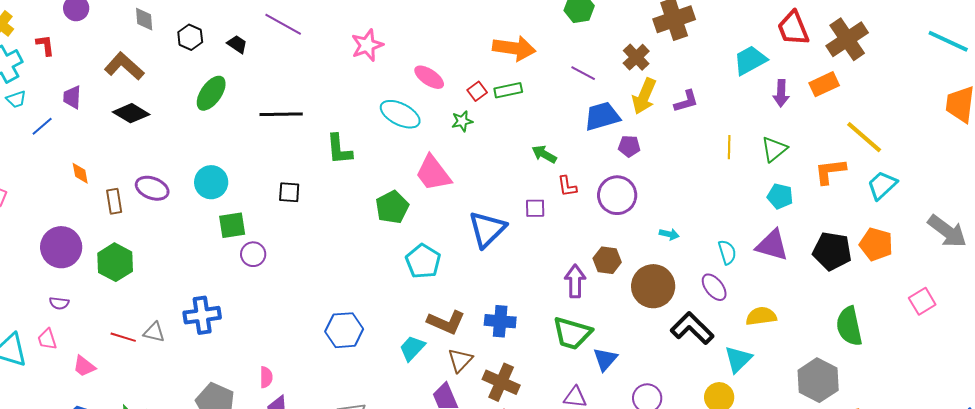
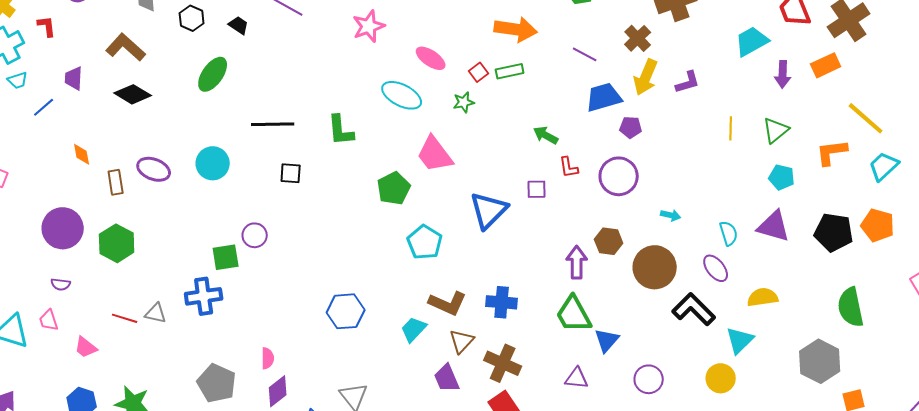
black line: (281, 114) -> (273, 124), moved
green square: (232, 225) -> (226, 257), moved
green trapezoid: (572, 333) -> (574, 314), turned 45

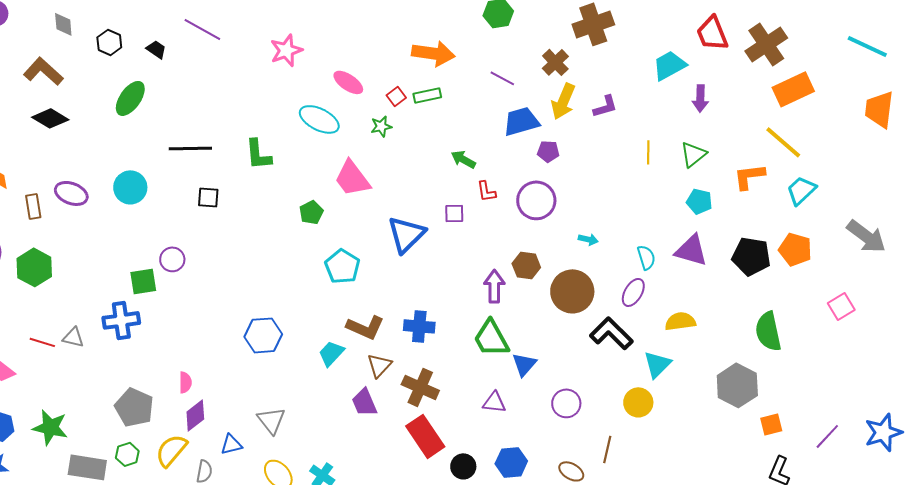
orange rectangle: (826, 65) -> (793, 89), moved, size x1.4
green pentagon: (394, 188) -> (311, 212), size x0.7
purple ellipse: (716, 268) -> (633, 292), turned 68

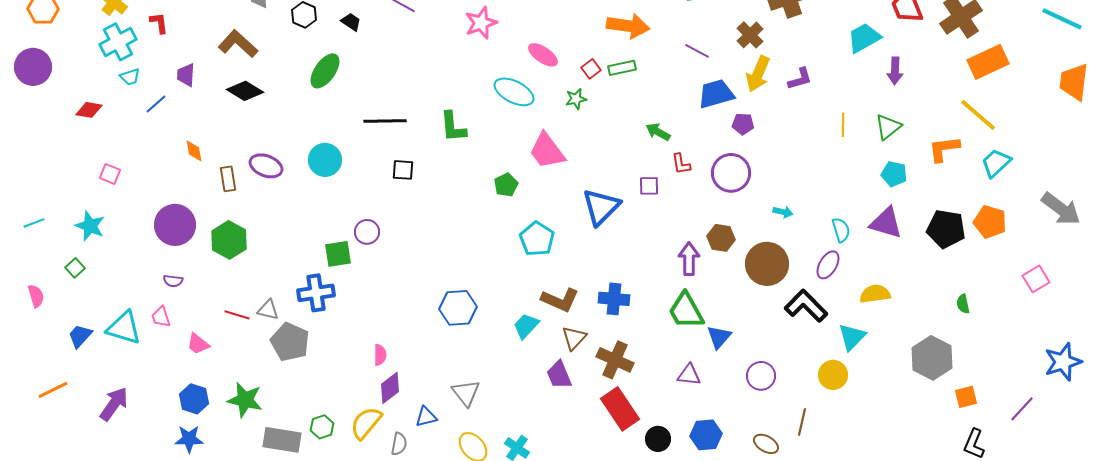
green semicircle: (768, 331) -> (963, 304), size x0.5
gray pentagon: (134, 407) -> (290, 342), moved
blue star: (883, 432) -> (1063, 362), moved

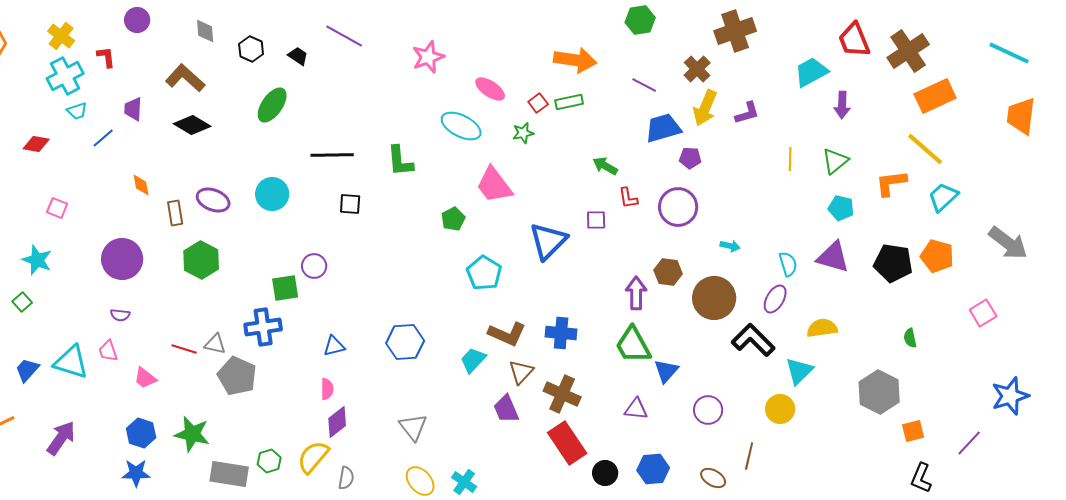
green hexagon: (229, 240) -> (201, 260), moved
blue triangle: (426, 417) -> (334, 346), moved

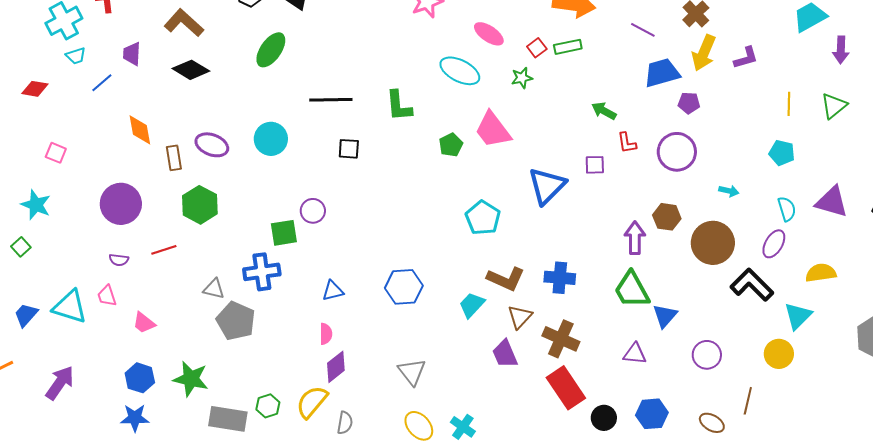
orange diamond: (141, 185) -> (140, 130), size x1.4
cyan pentagon: (841, 208) -> (782, 153), moved
green pentagon: (453, 219) -> (451, 145), moved
red line: (184, 349) -> (164, 250), moved, turned -35

